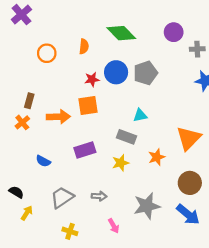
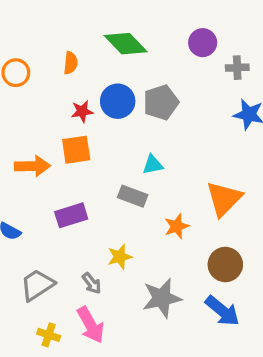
yellow star: (121, 163) -> (120, 257), moved
gray arrow: (99, 196) -> (92, 283), turned 48
pink arrow: (114, 226) -> (91, 325), moved, size x1.6

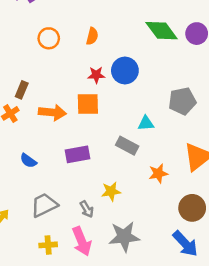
green diamond: (126, 44) -> (162, 31), moved
gray pentagon: (161, 102) -> (182, 101), moved
gray star: (162, 298) -> (124, 237), moved
yellow cross: (49, 335) -> (48, 245), turned -30

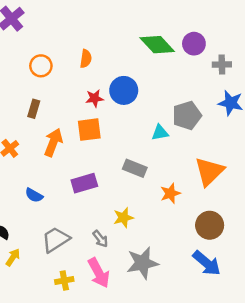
brown rectangle: (22, 90) -> (34, 109), moved
orange arrow: (52, 112) -> (53, 142), turned -68
cyan triangle: (146, 123) -> (160, 133), moved

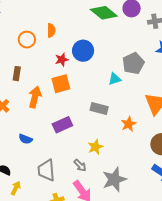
orange circle: (41, 66) -> (27, 40), moved
gray trapezoid: (56, 239) -> (46, 170), turned -55

